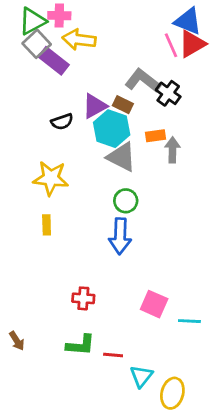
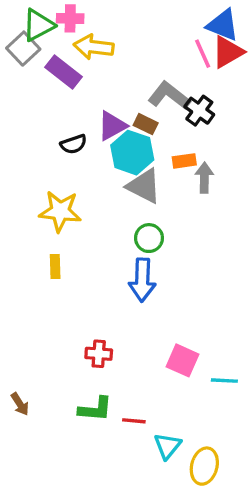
gray square: (37, 44) -> (23, 49), moved

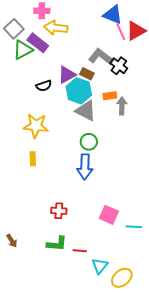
green triangle: (38, 25) -> (23, 50), moved
blue triangle: (223, 25) -> (113, 15), moved
yellow ellipse: (204, 466) -> (122, 278), turned 35

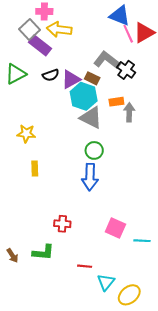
gray square: (14, 29) -> (29, 29), moved
green triangle: (23, 50) -> (16, 74), moved
black semicircle: (44, 86) -> (51, 75), moved
yellow star: (36, 126) -> (26, 133), moved, size x0.7
green L-shape: (57, 244) -> (43, 252), moved

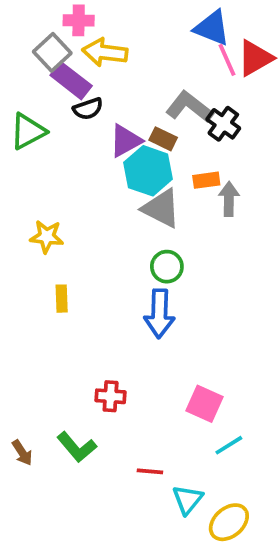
black semicircle: (51, 75) -> (88, 109), moved
cyan line: (142, 241) -> (229, 445), moved, turned -35
green L-shape: (43, 252) -> (77, 447), turned 45

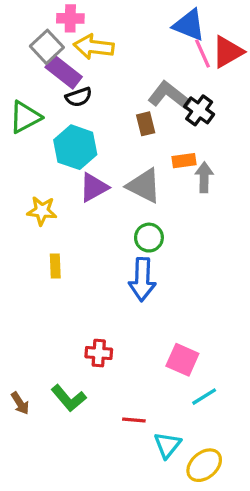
brown rectangle: (163, 139) -> (146, 124), turned 50
purple triangle: (126, 141) -> (94, 187), moved
cyan hexagon: (148, 171) -> (75, 147), moved

